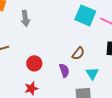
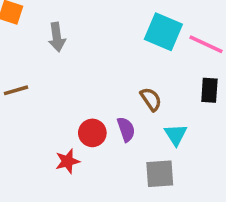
brown semicircle: (78, 53) -> (151, 99), turned -72
red circle: (34, 63) -> (92, 133), moved

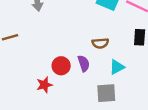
brown semicircle: (151, 99) -> (100, 43), turned 119
cyan triangle: (176, 135) -> (117, 67), turned 35

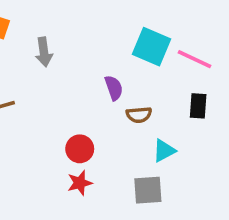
purple semicircle: (84, 63) -> (114, 88), moved
red star: (44, 85) -> (80, 183), moved

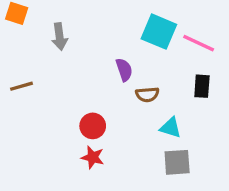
cyan triangle: (164, 151) -> (170, 128), turned 45
red star: (80, 183) -> (93, 157), turned 30
gray square: (148, 190) -> (177, 162), moved

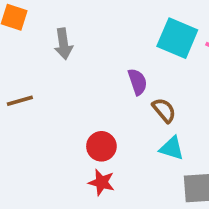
brown semicircle: (147, 94) -> (164, 110), turned -125
cyan triangle: (170, 128) -> (172, 148), moved

